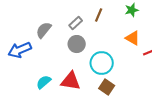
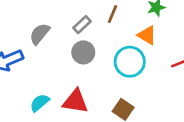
orange triangle: (133, 38) -> (147, 35), moved
cyan circle: (102, 63) -> (130, 62), moved

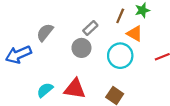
brown line: (112, 14) -> (120, 16), moved
gray rectangle: (82, 25) -> (90, 28), moved

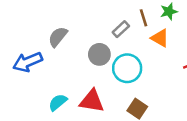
brown line: (120, 16) -> (144, 18), turned -40
gray rectangle: (90, 28) -> (121, 29), moved
cyan circle: (120, 56) -> (127, 68), moved

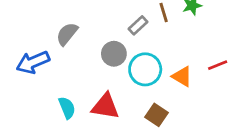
orange triangle: (160, 38) -> (182, 76), moved
cyan semicircle: (58, 102) -> (67, 108), turned 108

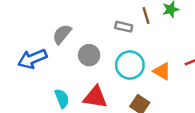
gray rectangle: (138, 25) -> (124, 27), turned 56
gray circle: (114, 54) -> (89, 55), moved

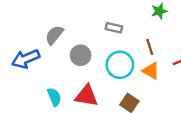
brown line: (146, 16) -> (150, 47), moved

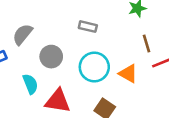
brown line: (150, 47) -> (146, 43), moved
cyan semicircle: (54, 97) -> (30, 84), moved

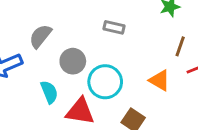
brown line: (146, 43) -> (180, 46), turned 36
cyan circle: (94, 67) -> (105, 82), moved

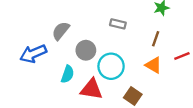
brown line: (180, 46) -> (156, 39), moved
cyan semicircle: (49, 92) -> (68, 74), turned 42

